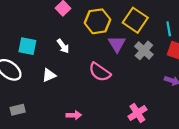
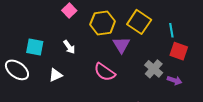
gray cross: (144, 50) -> (154, 69), moved

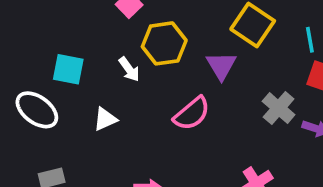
yellow hexagon: (103, 23) -> (164, 43), moved
pink semicircle: (105, 72) -> (192, 114), turned -75

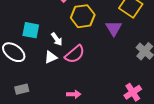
white arrow: (129, 69) -> (57, 39), moved
pink semicircle: (192, 114) -> (75, 54), moved

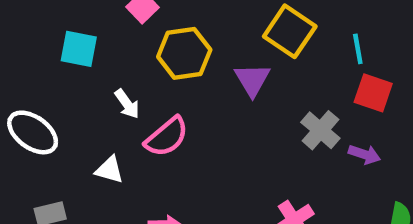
cyan square: (31, 30) -> (79, 49), moved
white triangle: (51, 57) -> (110, 170), moved, turned 40

